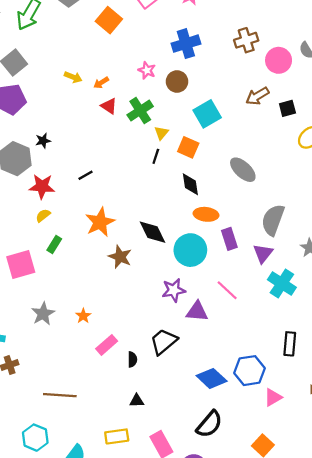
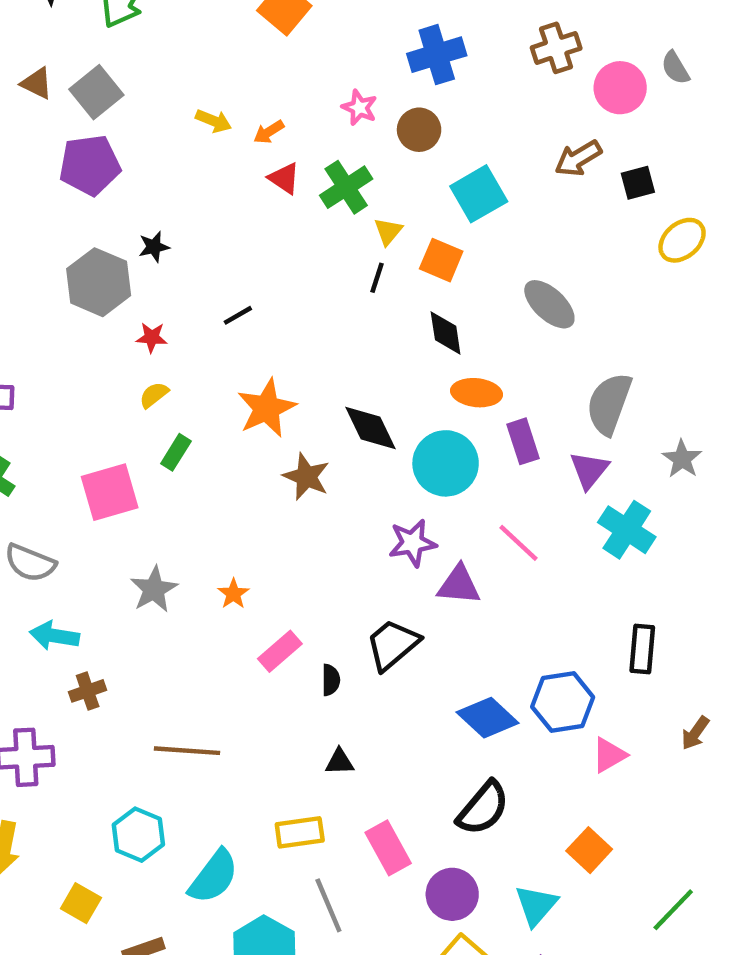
red star: (42, 186) -> (152, 337), size x0.6

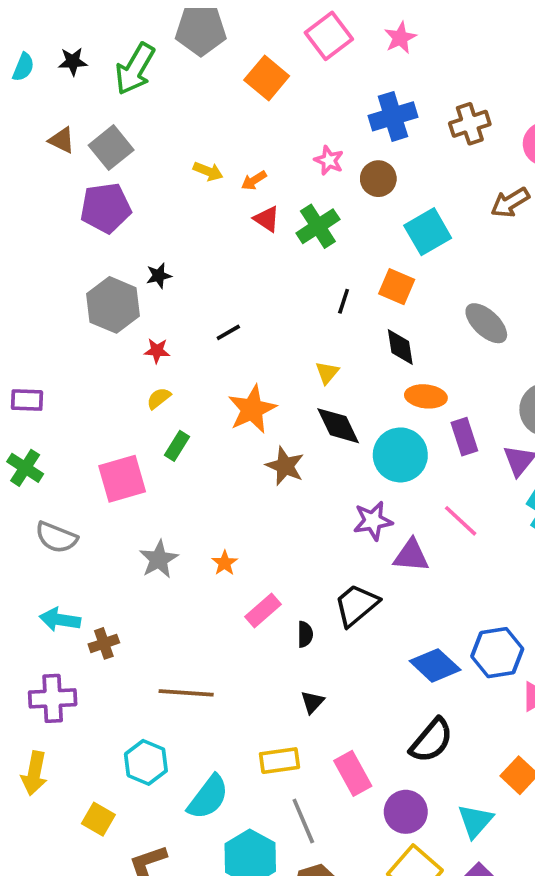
brown cross: (556, 48) -> (470, 124), moved
yellow triangle: (388, 231) -> (327, 373), moved
cyan arrow: (54, 636) -> (60, 620), moved
black triangle: (339, 762) -> (312, 702), turned -45

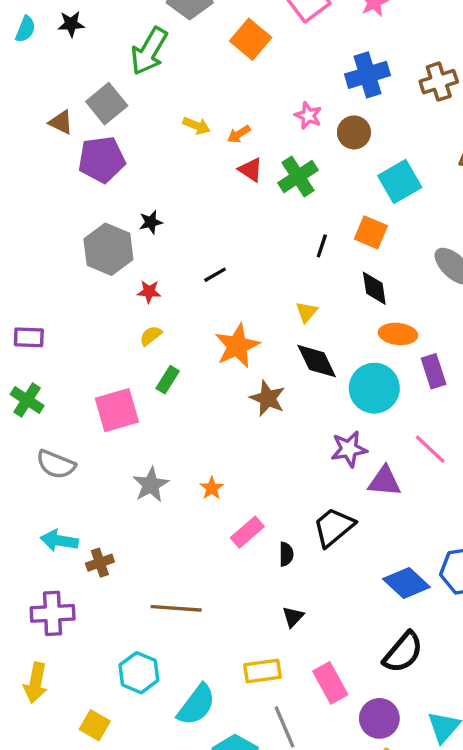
green arrow: (135, 69) -> (149, 51), moved
brown triangle: (62, 140) -> (61, 122), moved

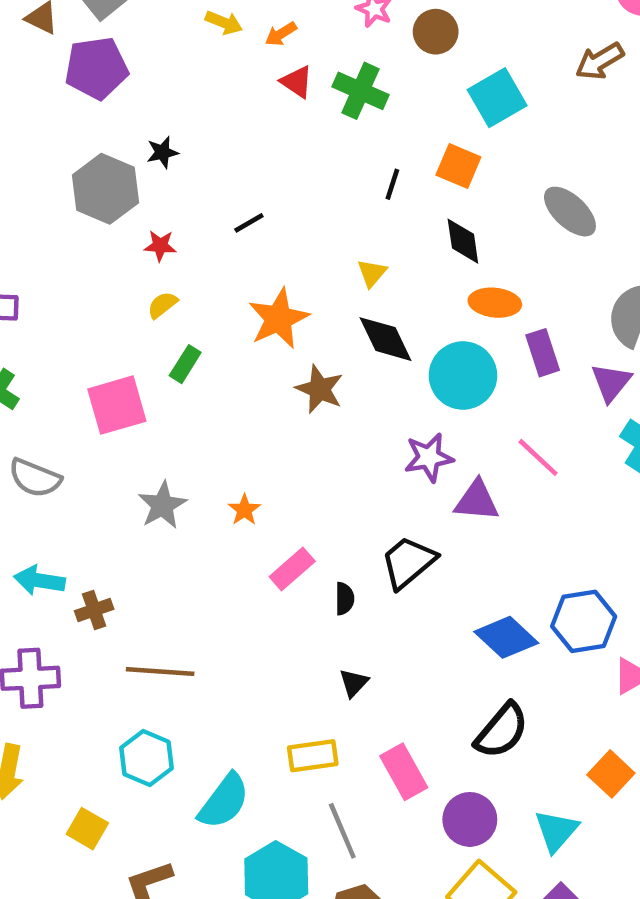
green cross: (298, 176) -> (361, 91), turned -33
brown line: (176, 608) -> (160, 671), moved

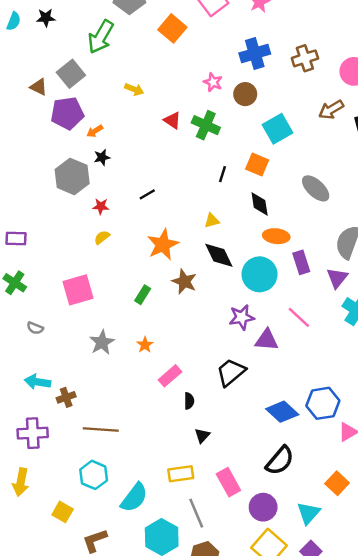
orange arrow: (281, 34) -> (95, 131), moved
yellow triangle: (372, 273) -> (212, 221), turned 35
green rectangle: (185, 364) -> (143, 295), moved
gray semicircle: (35, 478) -> (35, 328), size x0.6
black semicircle: (345, 599) -> (189, 401), moved

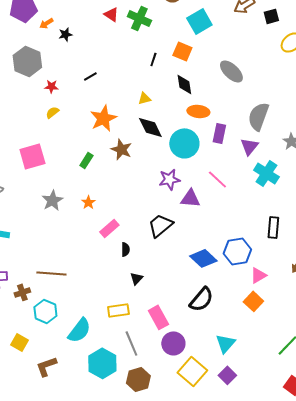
black star: (102, 157) -> (65, 34), moved
purple rectangle: (301, 262) -> (219, 133), turned 30
brown cross: (66, 397) -> (22, 292), moved
orange square: (337, 483) -> (253, 301), moved
purple circle: (263, 507) -> (173, 343), moved

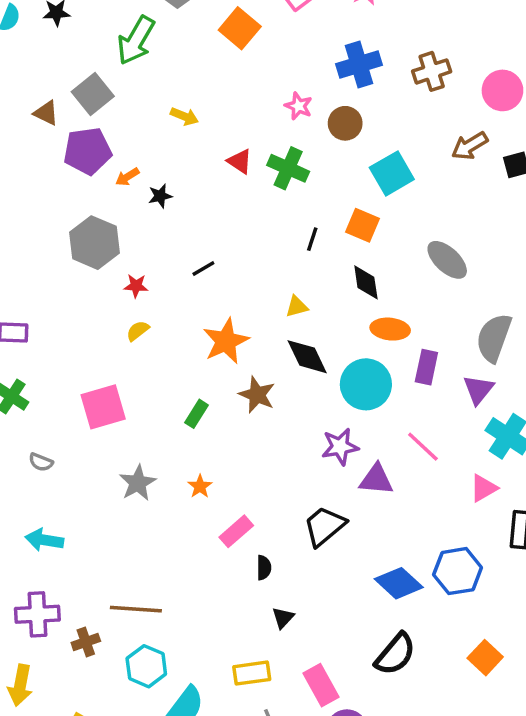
pink triangle: (258, 275) -> (483, 488), moved
cyan hexagon: (45, 311) -> (146, 666), moved

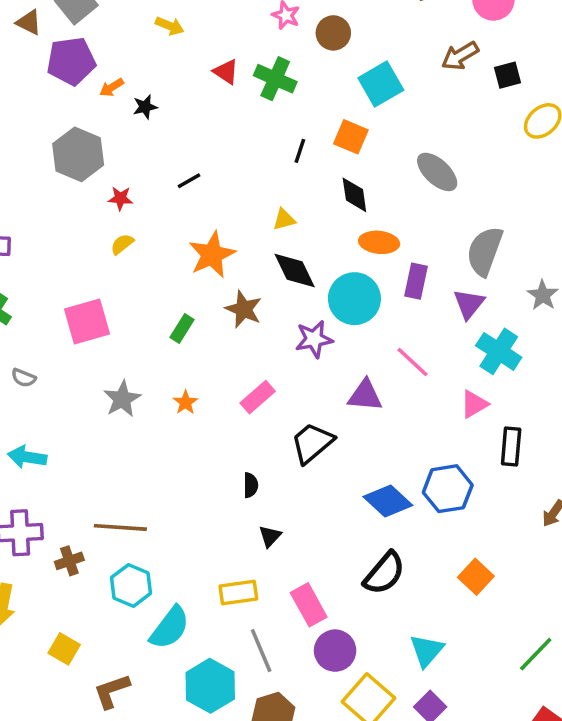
purple star: (340, 447) -> (314, 339), moved
pink rectangle: (236, 531) -> (258, 397), moved

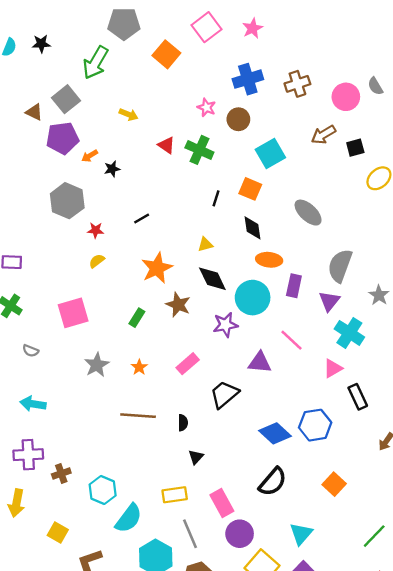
black rectangle: (511, 446) -> (358, 397), turned -30
brown line: (120, 527) -> (138, 416), moved

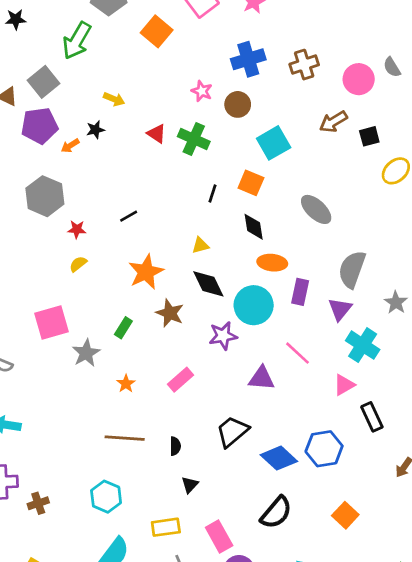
black star: (112, 169) -> (95, 130), moved
gray star: (97, 365) -> (86, 353), moved
black trapezoid: (224, 394) -> (232, 431), moved
cyan hexagon: (103, 490) -> (106, 497), moved

